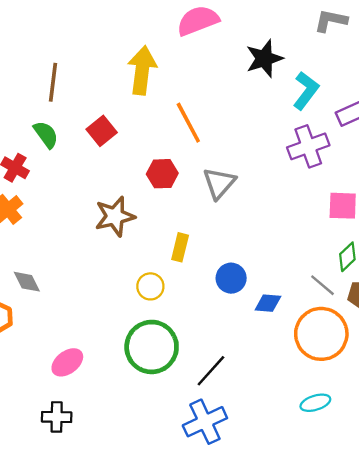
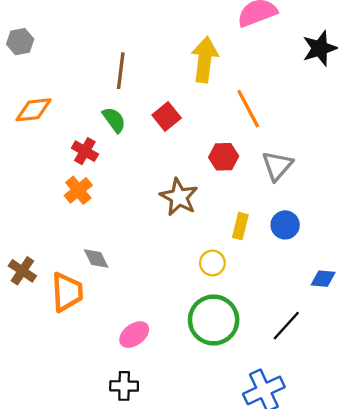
brown star: (115, 216) -> (179, 197), turned -30
blue circle: (231, 278) -> (285, 225), moved
black line: (211, 371) -> (286, 326), moved

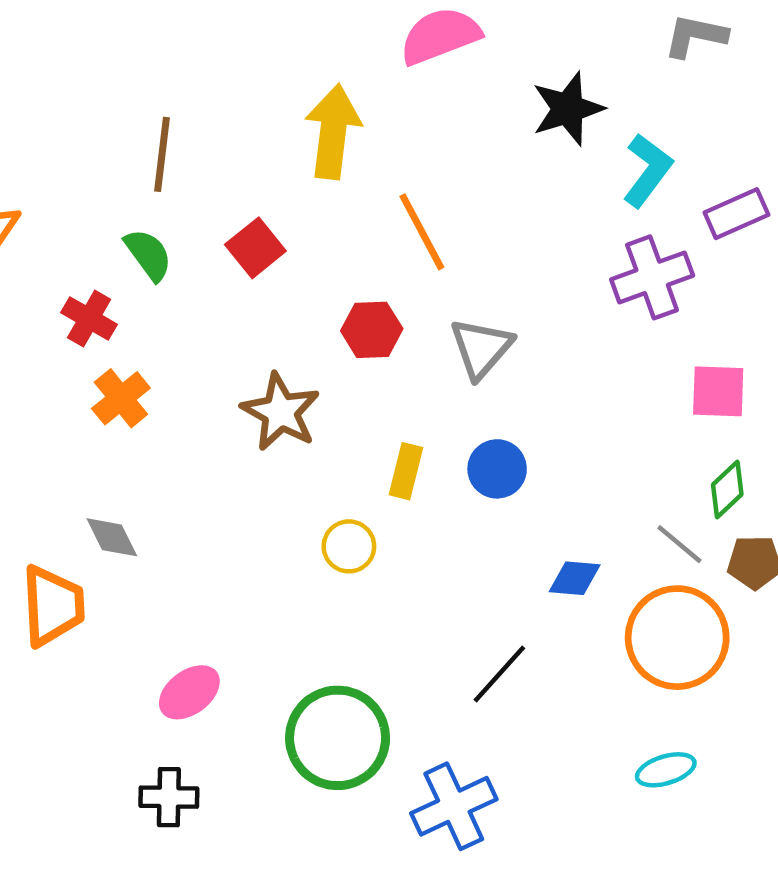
orange cross: (78, 190) -> (121, 398), moved
green circle: (214, 320) -> (338, 738), moved

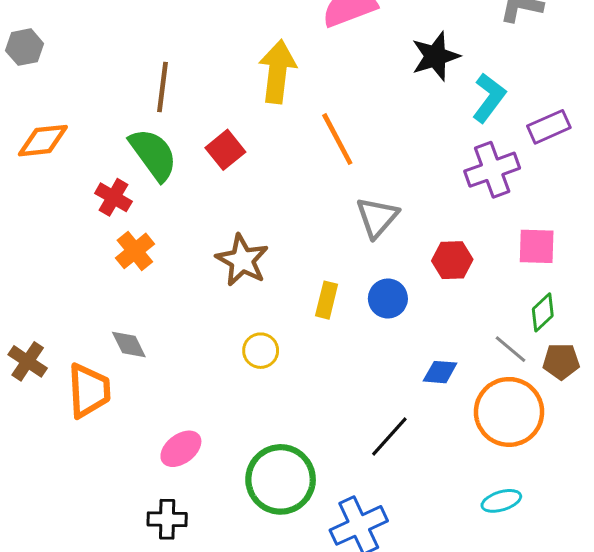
green semicircle: (148, 255) -> (153, 154), size x1.5
red hexagon: (372, 330) -> (452, 260), moved
yellow circle: (349, 546) -> (261, 351), moved

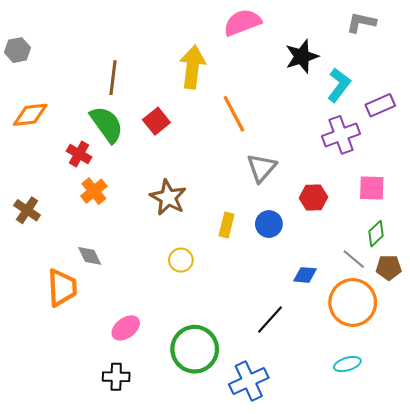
brown cross: (28, 361) -> (27, 210), moved

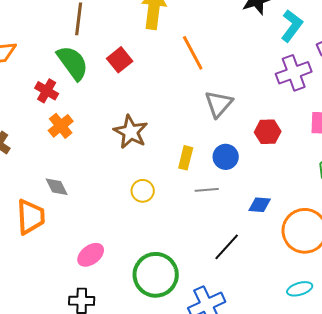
gray line: (354, 259) -> (207, 190), moved, turned -45

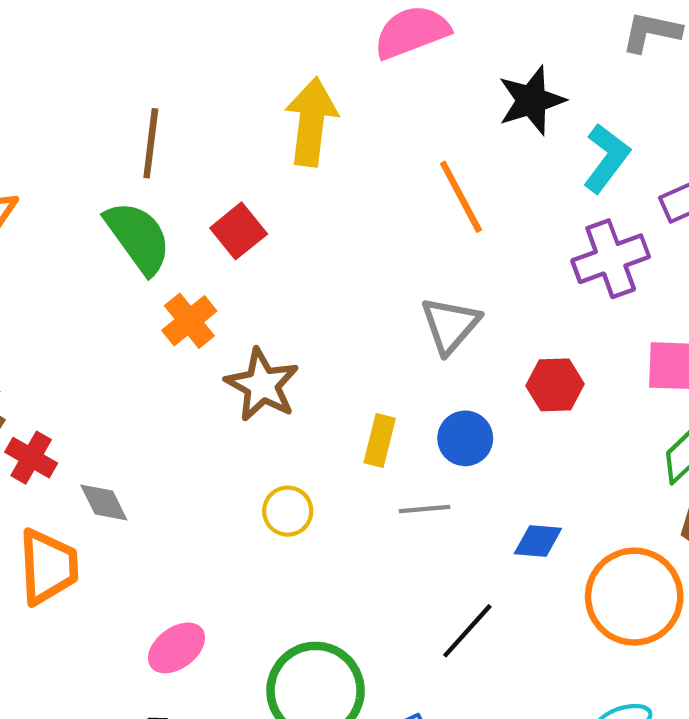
orange line: (193, 53) -> (461, 197), moved
red cross: (47, 91) -> (31, 458), moved
orange cross: (61, 126) -> (189, 321), moved

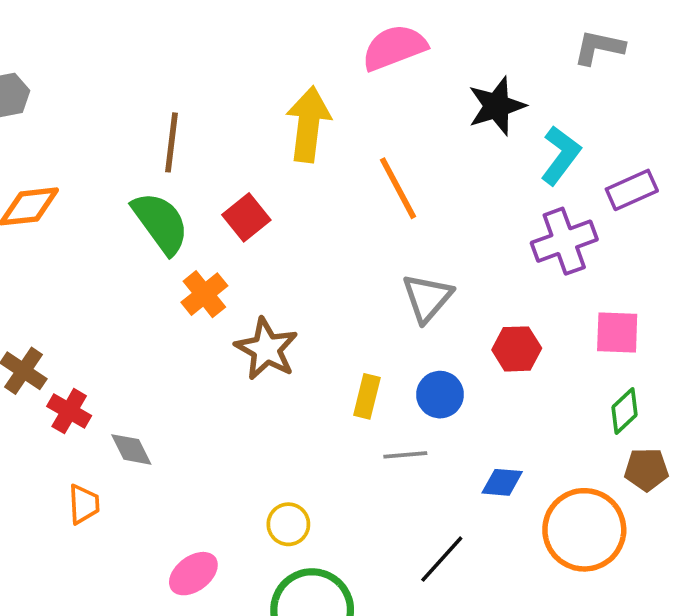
orange line: (461, 197) -> (398, 188), moved
yellow circle: (288, 511) -> (288, 524), moved
orange trapezoid: (48, 567) -> (84, 504), size x0.6

